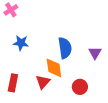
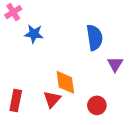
blue star: (21, 43) -> (34, 34), moved
blue semicircle: (65, 48) -> (94, 37), moved

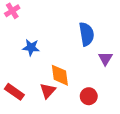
blue star: (34, 34) -> (31, 47), moved
red rectangle: (16, 101) -> (14, 92), turned -66

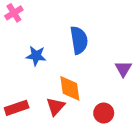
blue semicircle: (87, 34) -> (79, 40), moved
red rectangle: (14, 92) -> (17, 108), turned -54

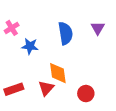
pink cross: (14, 13) -> (12, 28), moved
purple triangle: (123, 69) -> (98, 28), moved

